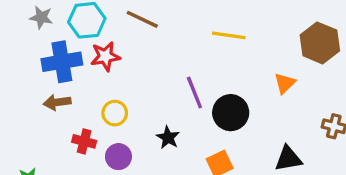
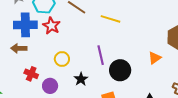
yellow line: (229, 35) -> (110, 19), moved
red star: (105, 56) -> (51, 26), turned 30
yellow circle: (115, 113) -> (62, 59), moved

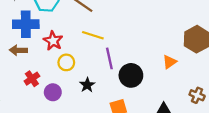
yellow line: (110, 19) -> (93, 35), moved
red star: (51, 26) -> (53, 41), moved
red cross: (31, 74) -> (32, 79), turned 32

